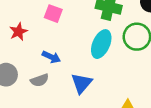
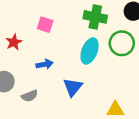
blue arrow: (51, 57) -> (45, 64), turned -35
gray semicircle: (40, 80) -> (30, 96), moved

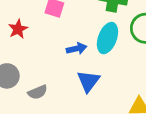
blue arrow: (45, 64) -> (77, 49), moved

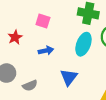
blue arrow: (77, 49) -> (46, 51), moved

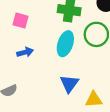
blue triangle: (69, 77) -> (69, 84), moved

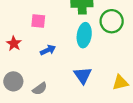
blue triangle: (69, 84) -> (83, 75), moved

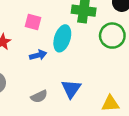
cyan ellipse: (84, 35) -> (62, 38), moved
gray semicircle: (40, 89) -> (39, 96), moved

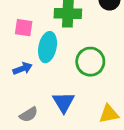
pink square: (33, 22) -> (24, 28), moved
green circle: (112, 36) -> (90, 62), moved

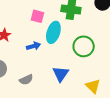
yellow triangle: (109, 114) -> (93, 86), turned 49
gray semicircle: (29, 115) -> (26, 80), moved

